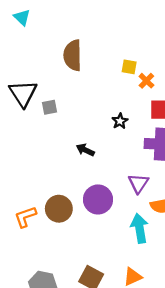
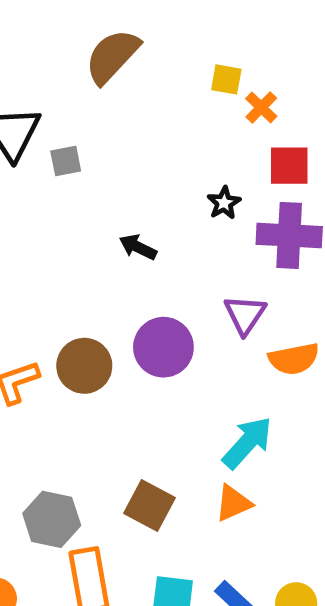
brown semicircle: (73, 55) -> (112, 56), turned 44
black star: (120, 121) -> (224, 203), moved
cyan arrow: (140, 228) -> (247, 443), moved, turned 52

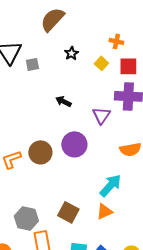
yellow square: (226, 79) -> (101, 63), moved, turned 32
orange cross: (261, 107) -> (116, 41), turned -32
black star: (224, 203) -> (71, 53), moved
purple triangle: (245, 315) -> (101, 115), moved

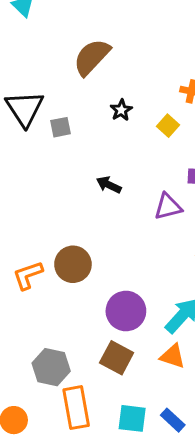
purple triangle: (101, 115) -> (168, 207), turned 42
purple circle: (74, 144) -> (126, 311), moved
orange triangle: (104, 211) -> (173, 356), turned 42

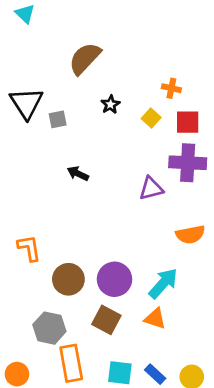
black arrow: (109, 185) -> (78, 174), moved
brown circle: (73, 264) -> (68, 279), moved
orange L-shape: (28, 275) -> (29, 248), turned 100

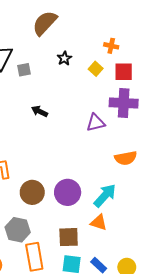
brown square: (106, 320) -> (69, 237), moved, turned -30

